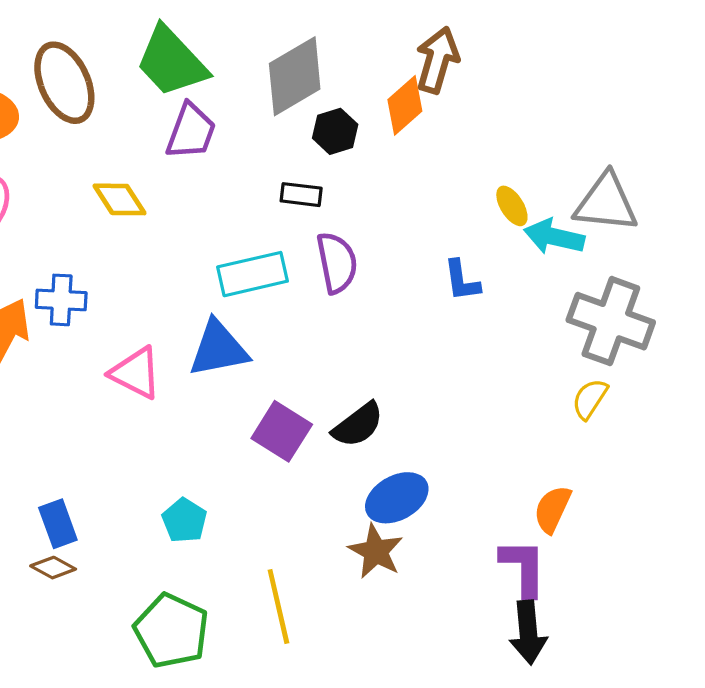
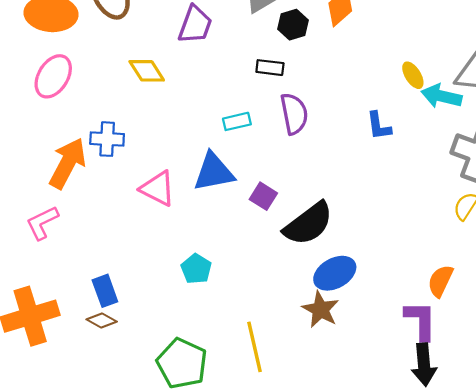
cyan rectangle: (253, 274) -> (237, 121), size x0.6
black semicircle: (358, 425) -> (308, 224), size x1.4
purple square: (282, 431) -> (263, 196), moved, size x0.7
cyan pentagon: (184, 521) -> (196, 269), moved

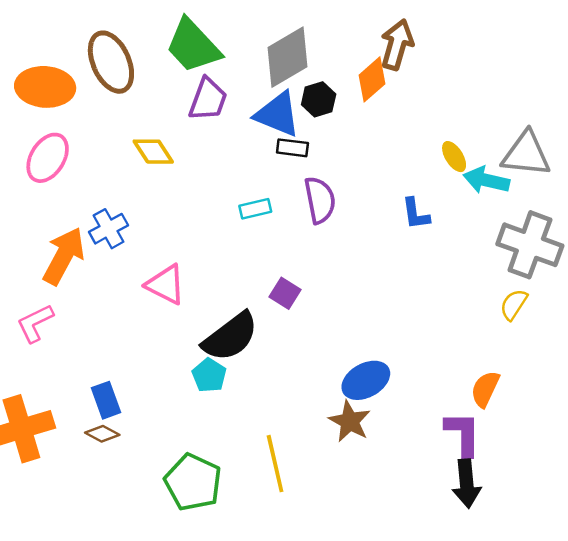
blue cross: (107, 139) -> (108, 229), turned -32
blue triangle: (214, 172) -> (278, 114), moved, turned 33
black semicircle: (308, 224) -> (230, 337), moved

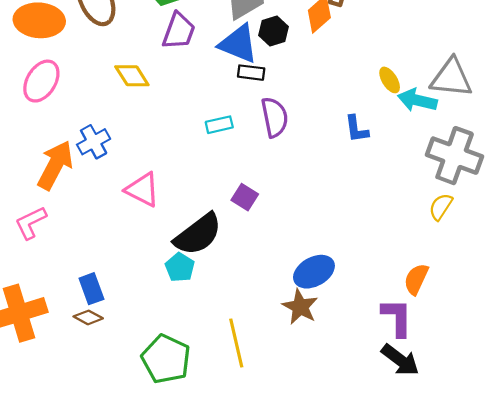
black arrow: (467, 483) -> (400, 360), turned -48

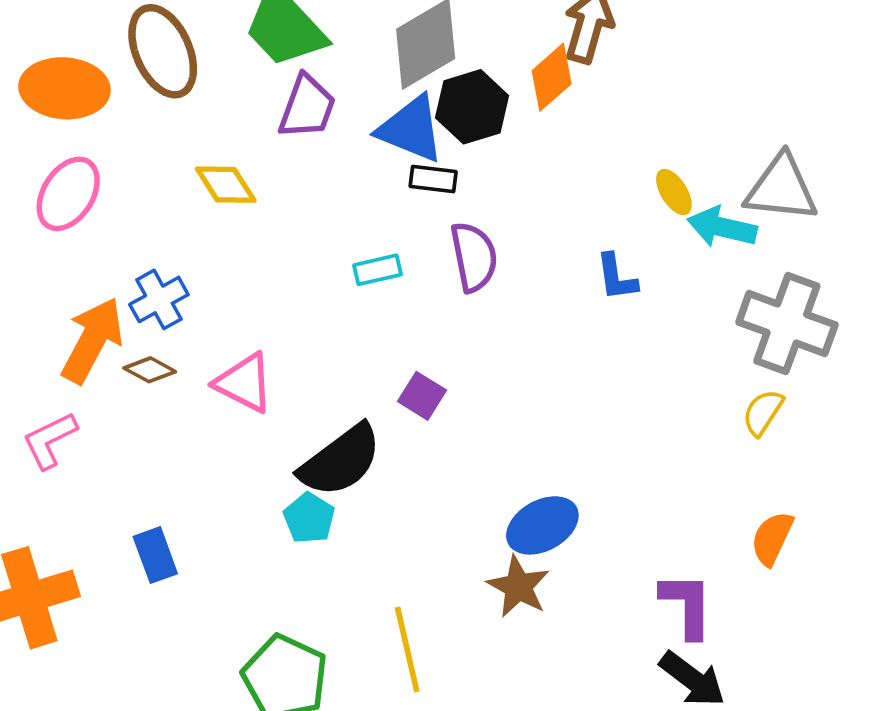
black hexagon: (274, 31) -> (472, 107), size x1.4
orange semicircle: (416, 279) -> (772, 538), moved
brown diamond: (88, 317) -> (150, 370), moved

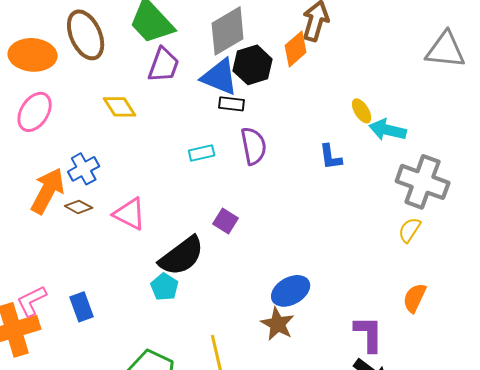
gray triangle: (781, 188) -> (446, 50), moved
pink L-shape: (50, 440) -> (32, 301), moved

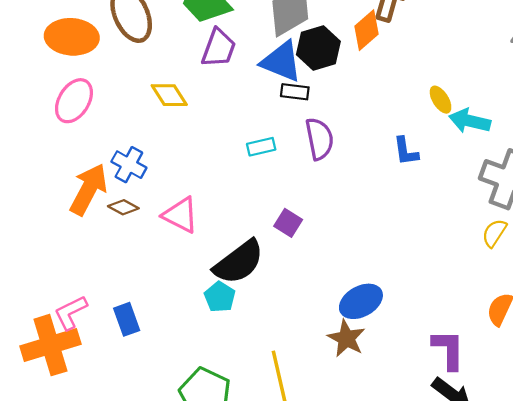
blue cross: (84, 169) -> (129, 165), turned -32

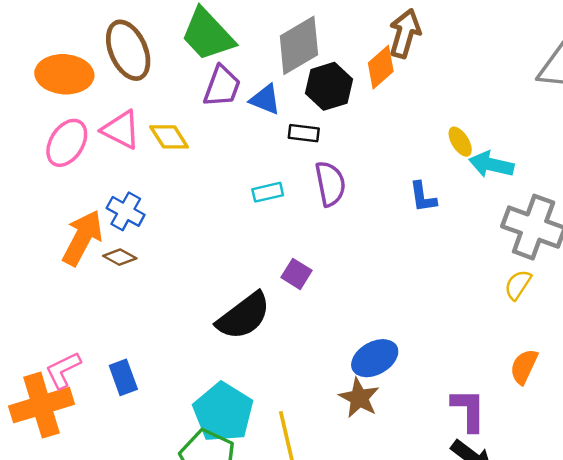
blue triangle: (281, 61) -> (265, 100), moved, size x0.7
pink triangle: (180, 215) -> (121, 130), moved
cyan pentagon: (220, 297) -> (223, 412), moved, size x1.8

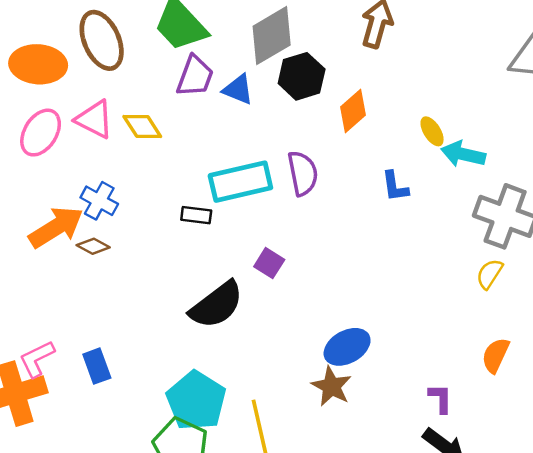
orange diamond: (381, 67) -> (353, 111), moved
black rectangle: (304, 133) -> (196, 215), moved
cyan rectangle: (268, 192) -> (240, 182), size x2.0
orange arrow: (82, 238) -> (56, 227), turned 30
purple L-shape: (469, 410) -> (440, 398), size x0.7

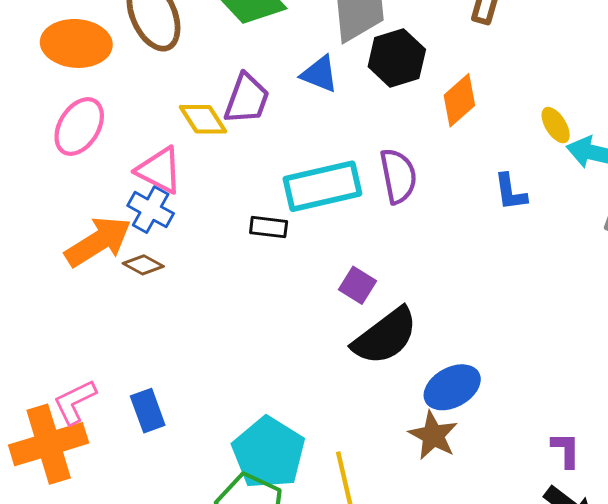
purple trapezoid: (195, 76) -> (247, 99), moved
pink triangle: (94, 119) -> (159, 170), moved
black semicircle: (217, 305) -> (385, 336), moved

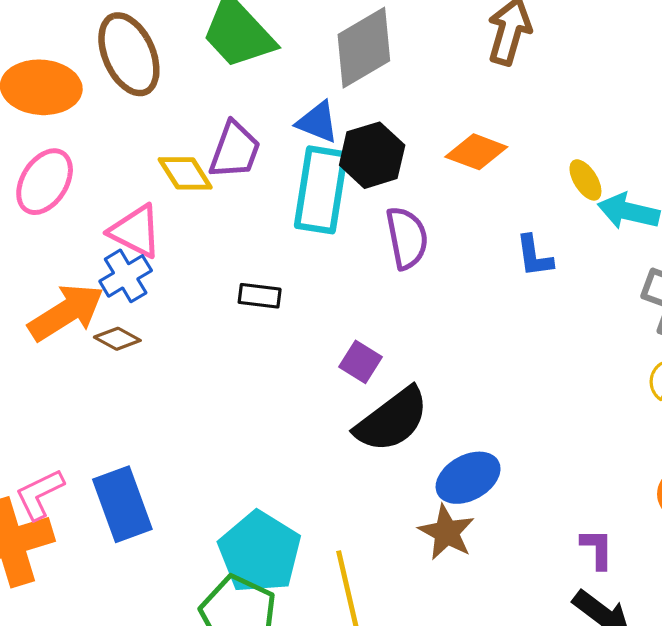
black hexagon: (397, 58) -> (372, 155), moved
orange diamond: (459, 100) -> (476, 152), turned 62
cyan rectangle: (322, 186) -> (321, 190), moved, turned -68
blue cross: (151, 210) -> (126, 276), turned 30
blue rectangle: (148, 411) -> (122, 504), size x1.5

